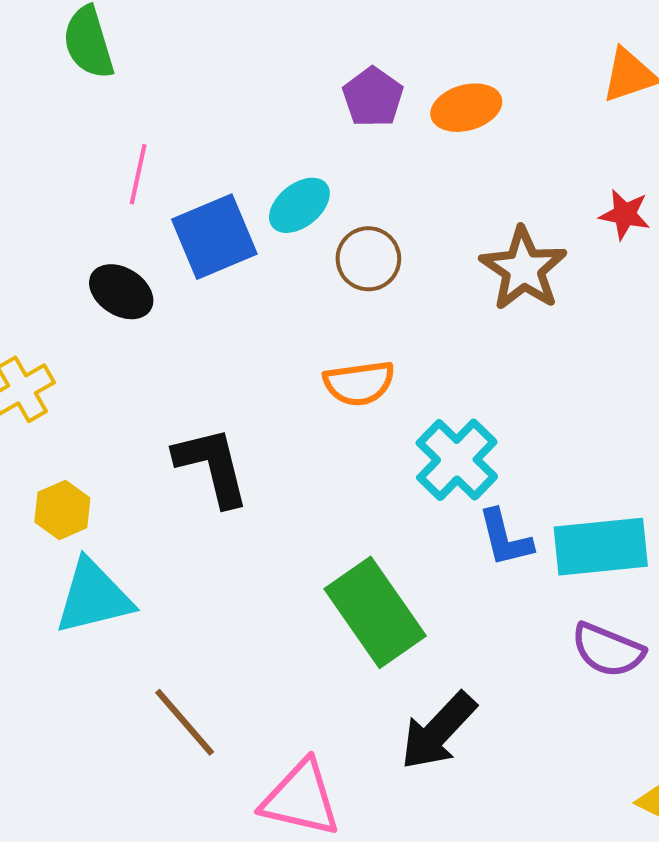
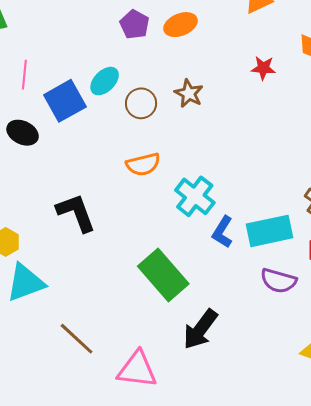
brown star: (523, 269) -> (189, 93), moved, size x0.7
blue L-shape: (505, 538) -> (222, 232), turned 52

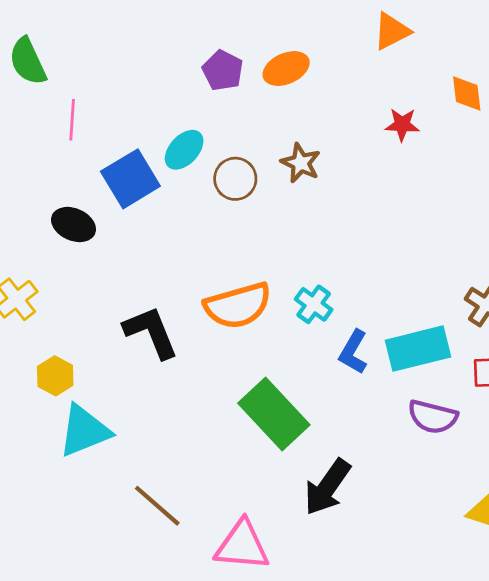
pink line: (24, 75) -> (72, 120), moved
orange semicircle: (143, 164) -> (238, 306), moved, size x1.4
cyan cross: (195, 196) -> (314, 304), size x0.7

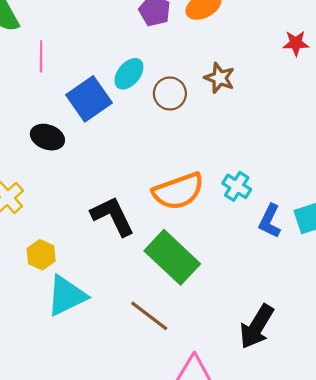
green rectangle: (274, 414) -> (172, 257), moved
brown line: (157, 506) -> (149, 316), moved

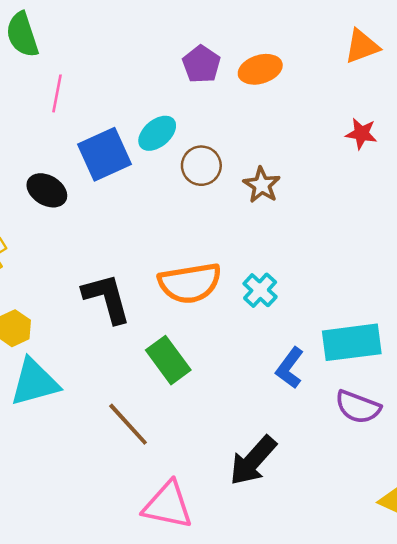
brown star: (220, 78) -> (262, 185), moved
blue L-shape: (270, 221) -> (290, 368), moved
green rectangle: (172, 257) -> (168, 360), size x0.7

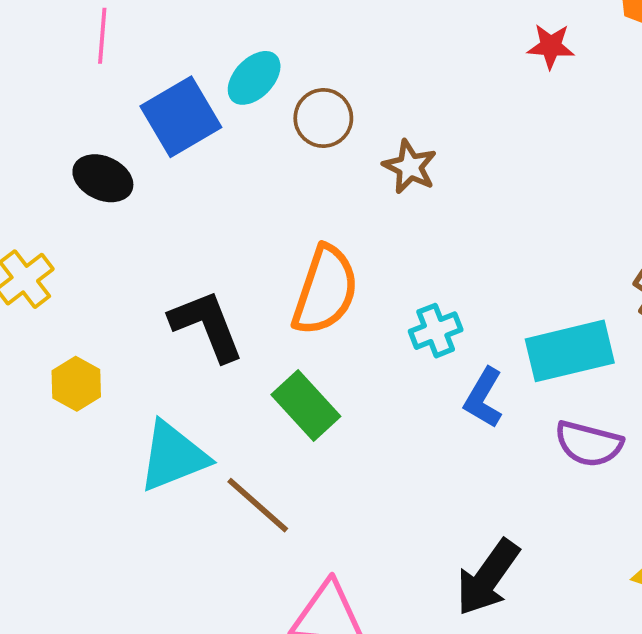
brown star: (262, 185) -> (410, 167), moved
orange semicircle: (190, 283) -> (325, 290), turned -56
cyan cross: (260, 290) -> (436, 331), moved, turned 32
cyan triangle: (34, 382) -> (173, 456), moved
black arrow: (253, 461) -> (488, 578), moved

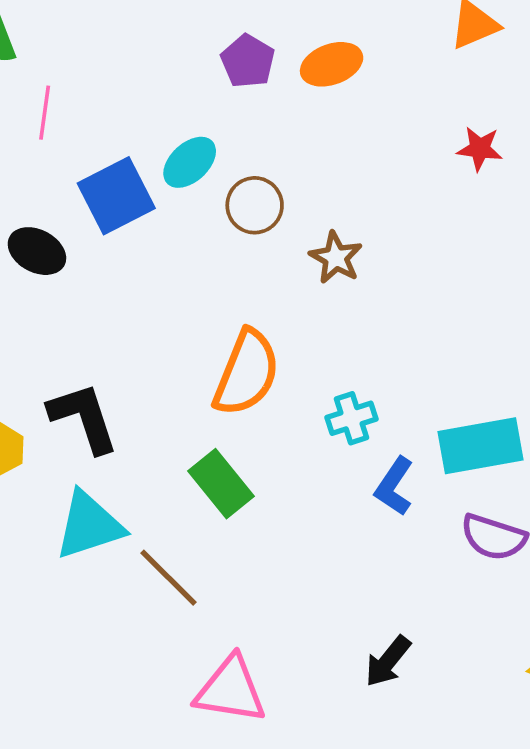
black L-shape: (207, 326) -> (84, 418), moved
black arrow: (488, 578) -> (388, 661), size x0.7

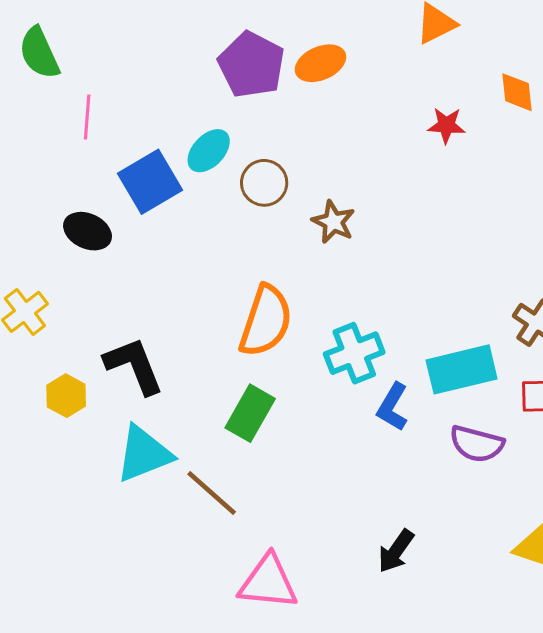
purple pentagon: (248, 61) -> (251, 65), size x1.5
cyan cross: (352, 418) -> (354, 353), size x1.4
green rectangle: (221, 484) -> (250, 413), turned 72

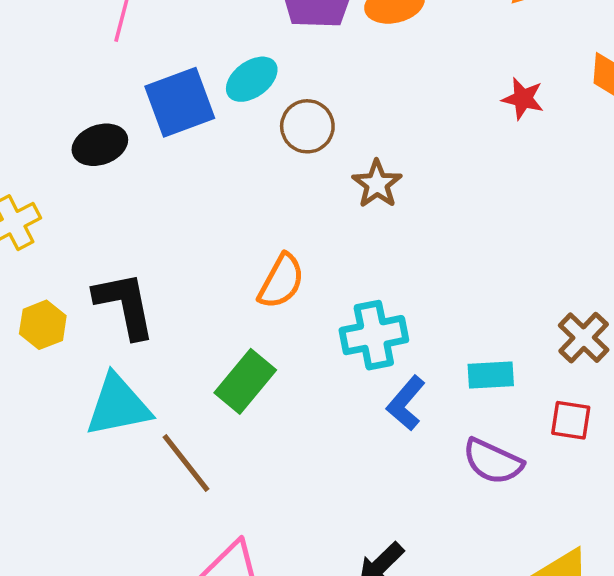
black ellipse: (88, 231) -> (100, 145), turned -54
orange semicircle: (266, 321) -> (281, 281), size x0.7
cyan rectangle: (462, 369) -> (491, 375), size x0.6

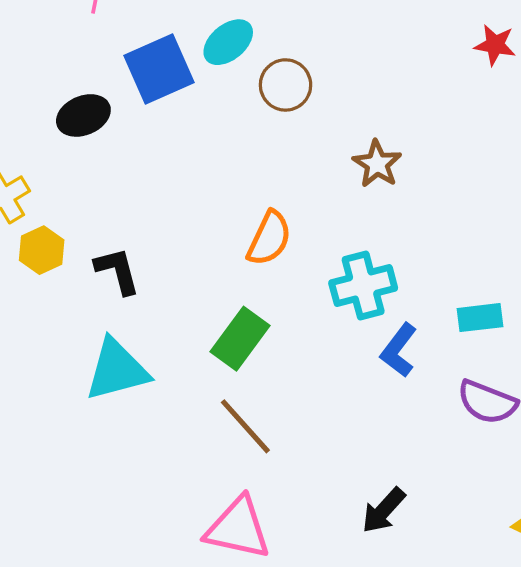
brown star: (377, 184) -> (377, 164), moved
black L-shape: (125, 305) -> (117, 271), size x0.7
yellow hexagon: (43, 325) -> (42, 250), moved
brown line: (186, 463) -> (245, 426), moved

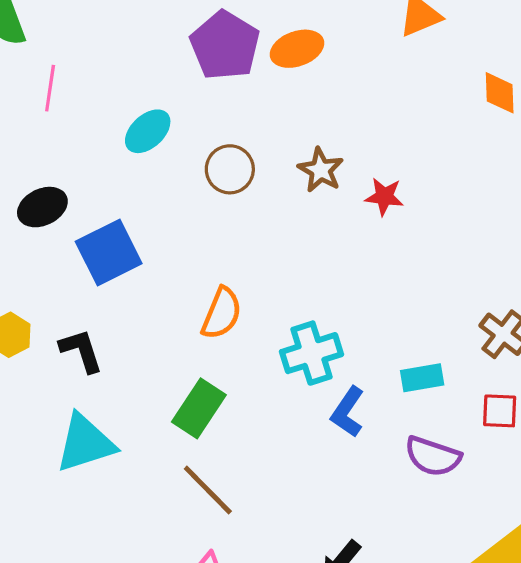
cyan ellipse: (228, 42) -> (148, 131), moved
red star: (495, 45) -> (384, 197), moved
blue square: (159, 69) -> (109, 253), moved
brown star: (377, 164) -> (321, 170), moved

